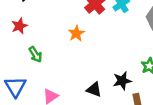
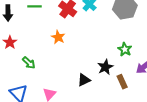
black triangle: (94, 90) -> (84, 80), turned -32

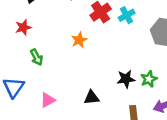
black star: (105, 67) -> (126, 79), moved

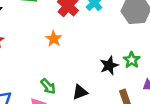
green arrow: (37, 57) -> (48, 86), moved

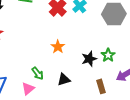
orange star: (54, 39) -> (58, 47), moved

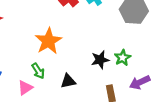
orange star: (58, 47) -> (48, 41), moved, size x1.6

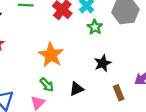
green star: (123, 58) -> (95, 27), moved

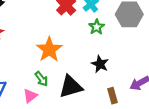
black star: (103, 63) -> (100, 64), turned -30
black triangle: (77, 89) -> (71, 87), size x1.6

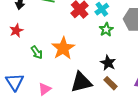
green arrow: (41, 79) -> (37, 52), moved
brown rectangle: (112, 96) -> (110, 83), moved, turned -32

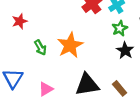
black star: (108, 63) -> (125, 50), moved

